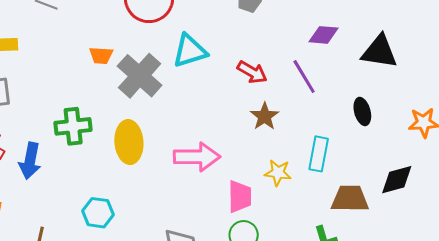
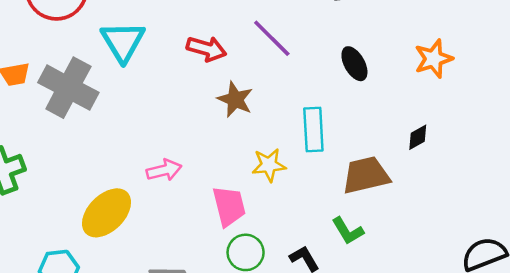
cyan triangle: (190, 51) -> (123, 41), turned -30
yellow ellipse: (129, 142) -> (107, 213), moved, turned 63
pink arrow: (197, 157) -> (164, 170), size x0.6
black diamond: (397, 180) -> (418, 137), size x0.6

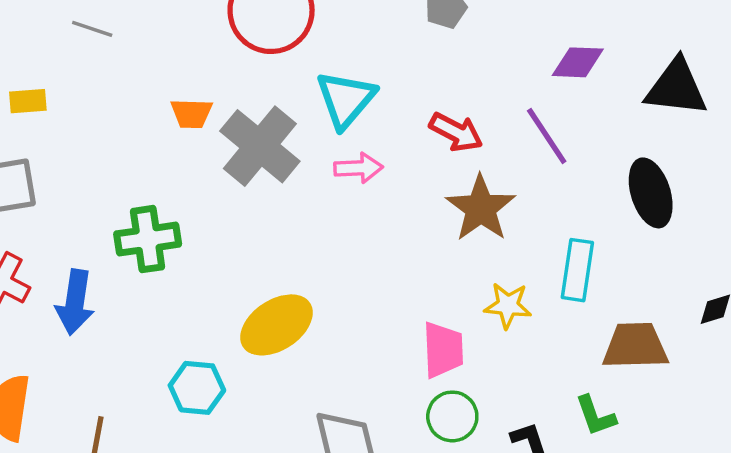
black ellipse: (354, 64) -> (651, 193), size x1.4
brown star: (235, 99) -> (481, 208), size x1.4
pink arrow: (164, 170) -> (358, 168), moved

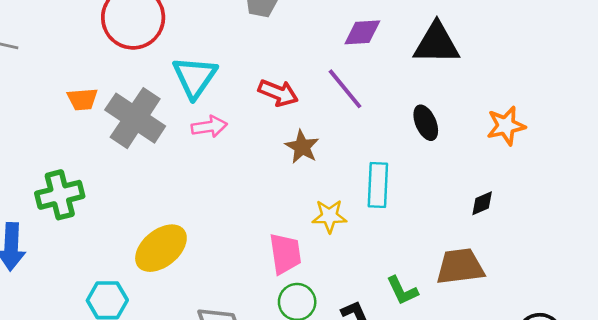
black ellipse: (651, 193) -> (426, 123), size x0.7
brown star: (481, 208) -> (302, 147), size x0.7
brown trapezoid: (635, 346) -> (460, 266), moved

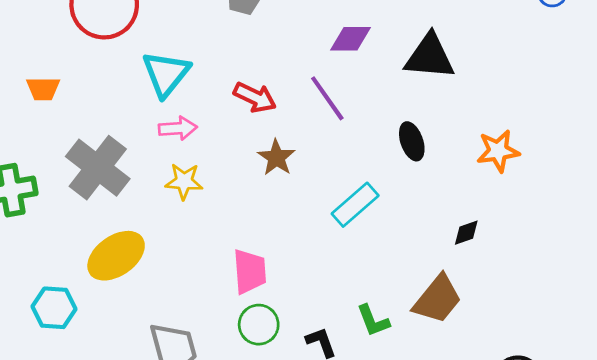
gray cross: (135, 118) -> (98, 168), moved
cyan rectangle: (378, 185) -> (355, 205), turned 42
yellow star: (329, 216) -> (184, 181), moved
brown trapezoid: (460, 266) -> (437, 299), turned 132

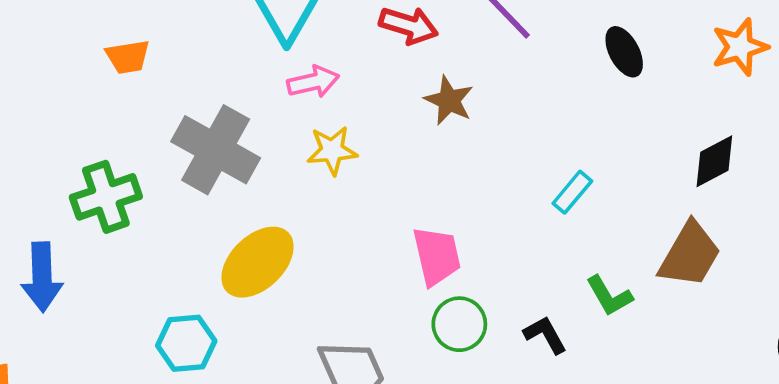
cyan rectangle: (355, 205) -> (572, 192), moved, size x0.7
black diamond: (466, 233) -> (714, 161), size x1.4

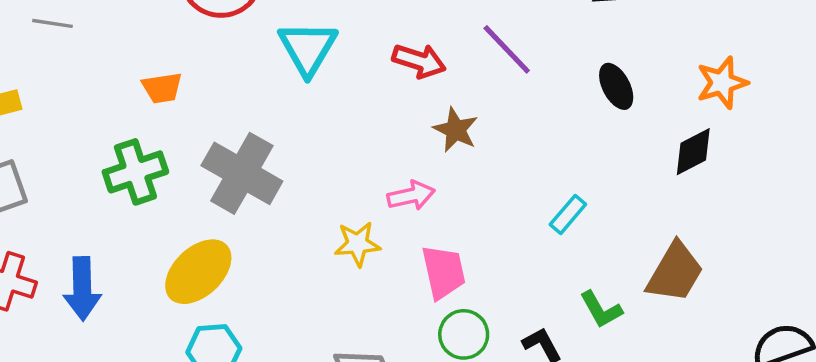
pink arrow: (313, 82) -> (411, 196), moved
yellow star: (332, 150) -> (357, 244), moved
black diamond: (714, 161) -> (693, 152), moved
green cross: (106, 197) -> (135, 172), moved
yellow ellipse: (258, 262) -> (198, 272), moved

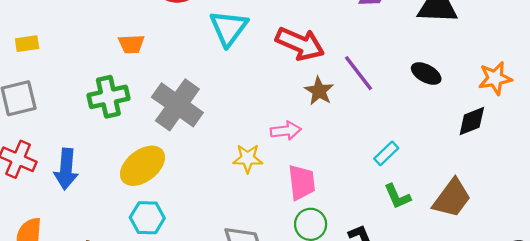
purple line: (507, 49) -> (358, 73), moved
red arrow: (419, 61) -> (300, 44), size x1.4
black ellipse: (616, 86) -> (426, 74), turned -40
green L-shape: (601, 310) -> (397, 196), moved

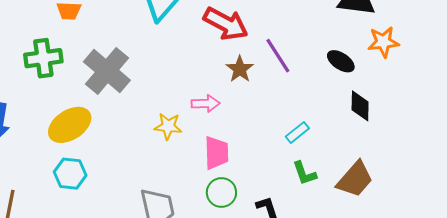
orange star: (495, 78) -> (383, 42), moved
black diamond: (472, 121) -> (360, 106), moved, turned -72

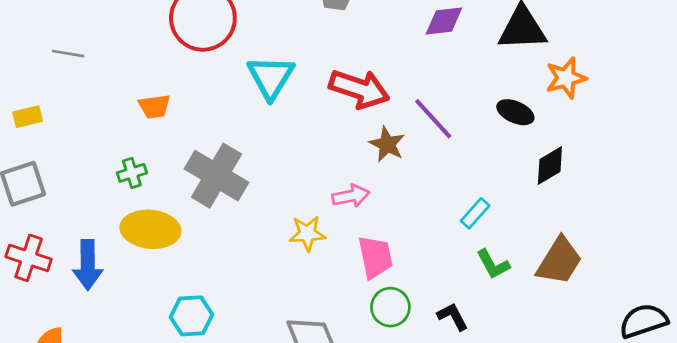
green cross: (43, 58) -> (132, 173), size x0.6
black diamond: (360, 106) -> (550, 165), turned 68
yellow ellipse: (70, 125) -> (150, 229), moved, turned 48

